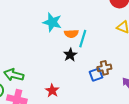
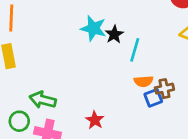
orange semicircle: (71, 34) -> (143, 81), moved
black star: (70, 55) -> (114, 34), moved

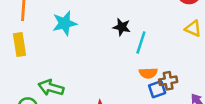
cyan star: (93, 28) -> (65, 23), moved, turned -30
black star: (114, 34) -> (122, 27), turned -30

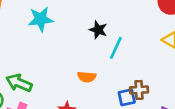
orange semicircle: (148, 73) -> (87, 77), moved

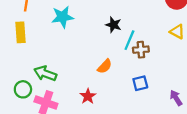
orange semicircle: (87, 77) -> (105, 66), turned -49
brown cross: (139, 90) -> (141, 50), moved

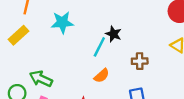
yellow rectangle: (20, 32) -> (19, 35), turned 48
cyan line: (129, 40) -> (99, 47), moved

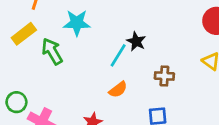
green arrow: (41, 79) -> (52, 51), moved, turned 30

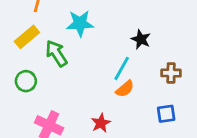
cyan line: (118, 55) -> (122, 68), moved
green circle: (16, 102) -> (26, 81), moved

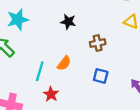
cyan line: (122, 68) -> (40, 71), moved
blue square: (166, 114) -> (101, 76), turned 35

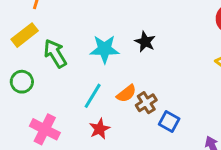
cyan star: (18, 20) -> (104, 49), moved
brown cross: (98, 43) -> (146, 103), moved, turned -35

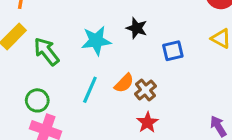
green circle: (22, 82) -> (37, 100), moved
blue square: (169, 121) -> (173, 51), moved, turned -35
red star: (100, 129) -> (147, 122), moved

